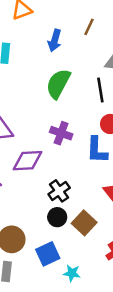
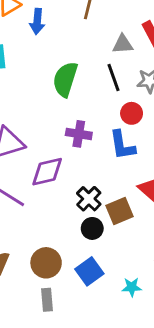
blue arrow: (55, 40) -> (37, 21), moved
brown square: (84, 223) -> (120, 211), moved, turned 35
cyan star: (72, 273) -> (132, 287), moved

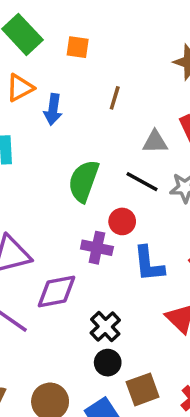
black line: (114, 78) -> (142, 182), turned -44
red circle: (132, 113) -> (122, 221), moved
brown square: (120, 211) -> (143, 389), moved

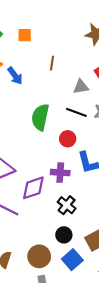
blue arrow: (53, 109) -> (15, 76), turned -36
purple cross: (97, 248) -> (60, 173), moved
black circle: (108, 363) -> (64, 235), moved

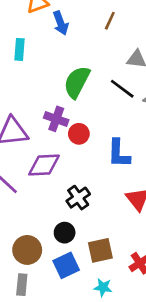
red circle: (68, 139) -> (79, 134), moved
purple cross: (60, 173) -> (56, 119), moved

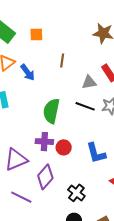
purple diamond: (44, 165) -> (45, 177), turned -30

